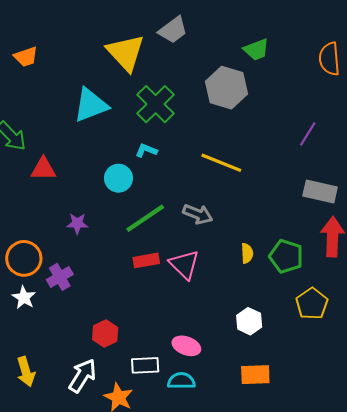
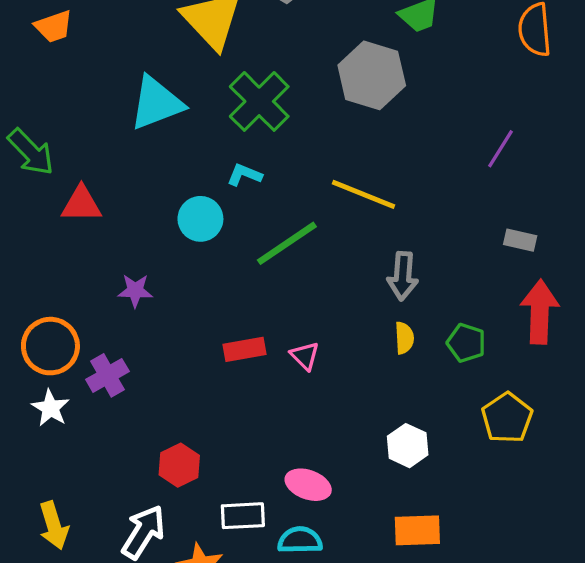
gray rectangle: (320, 192) -> (520, 240), size x0.6
gray arrow: (198, 214) -> (403, 276), moved, turned 72
green line: (145, 218) -> (287, 243), moved
green pentagon: (286, 256) -> (466, 343), size x0.7
pink triangle: (184, 265) -> (305, 356), size x0.6

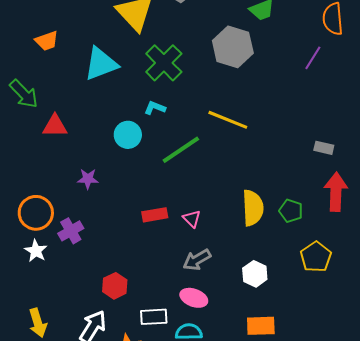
orange trapezoid: (54, 26) -> (47, 41), moved
purple line: (501, 149) -> (313, 58), moved
gray arrow: (403, 276) -> (197, 260), moved, turned 56
yellow semicircle: (404, 338) -> (253, 208), size x1.8

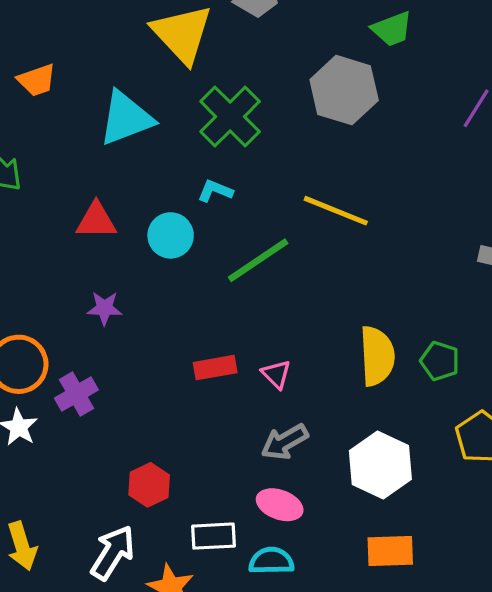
red triangle: (55, 126) -> (96, 221), moved
white hexagon: (255, 274) -> (380, 465), size x1.5

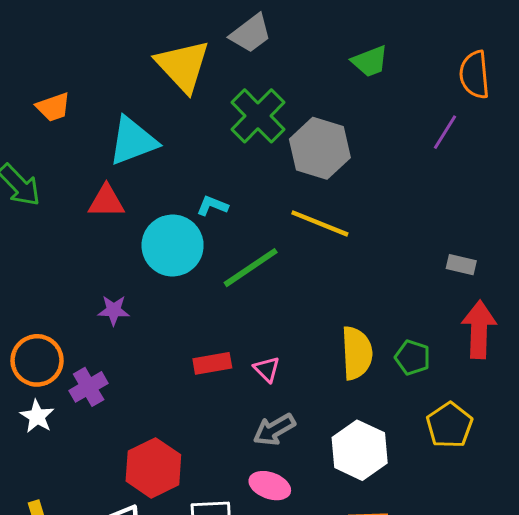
gray hexagon: (344, 90) -> (320, 148), moved
green cross: (230, 117) -> (258, 116), moved
red triangle: (96, 221) -> (106, 201), moved
cyan circle: (171, 235) -> (173, 245), size x1.5
red hexagon: (149, 485) -> (153, 468), size x1.5

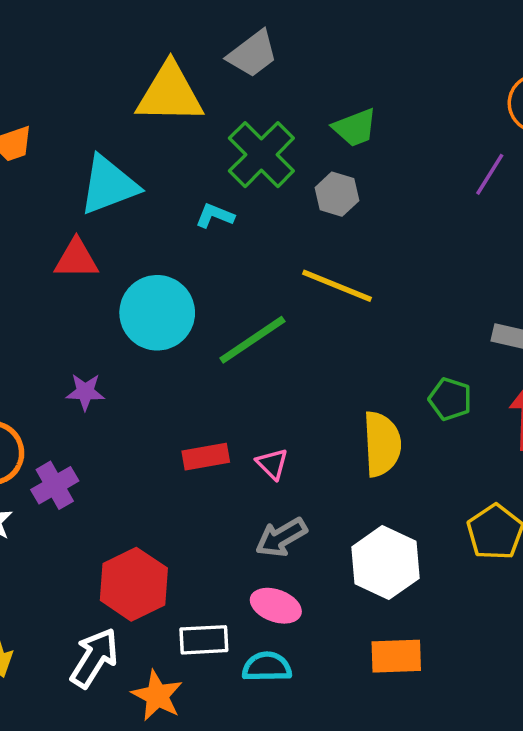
green trapezoid: (370, 61) -> (355, 128), moved
yellow triangle: (183, 66) -> (170, 93), turned -46
gray hexagon: (320, 148) -> (337, 194), size x0.6
cyan L-shape: (212, 206) -> (215, 216), moved
green pentagon: (413, 357) -> (450, 399), moved

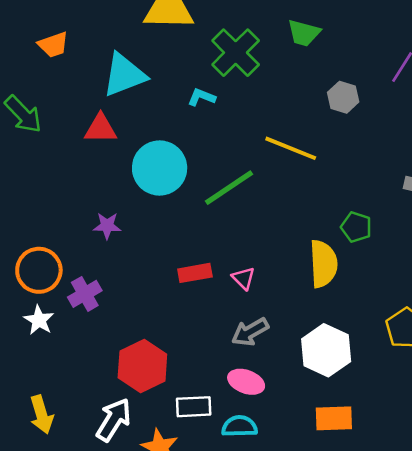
green trapezoid: (355, 128) -> (304, 33), turned 36
gray hexagon: (337, 194) -> (343, 97), moved
green pentagon: (450, 399) -> (356, 227), moved

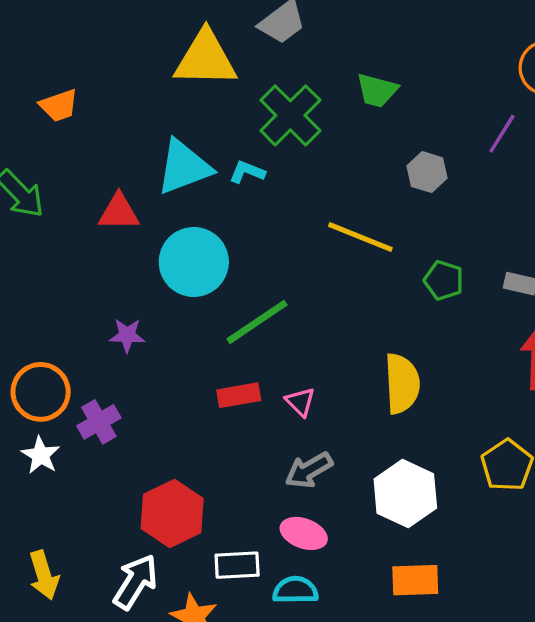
cyan triangle: (124, 75) -> (184, 167), moved
green line: (229, 188) -> (257, 322), moved
green pentagon: (356, 227) -> (444, 280), moved

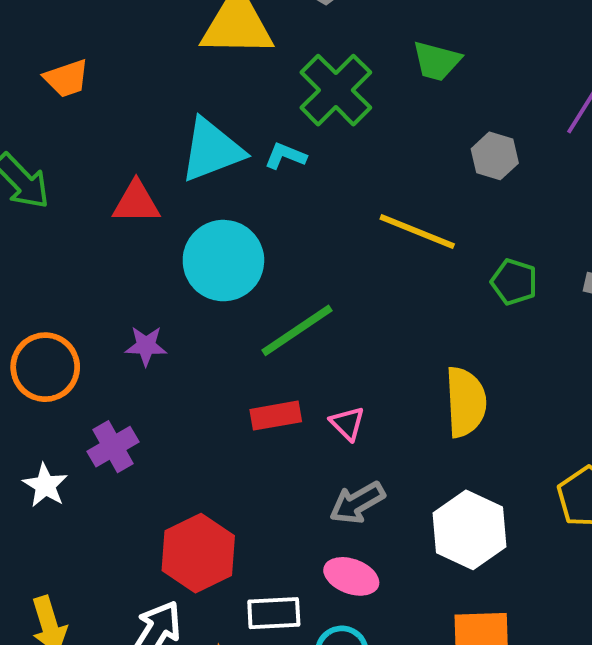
orange circle: (41, 392) -> (45, 367), moved

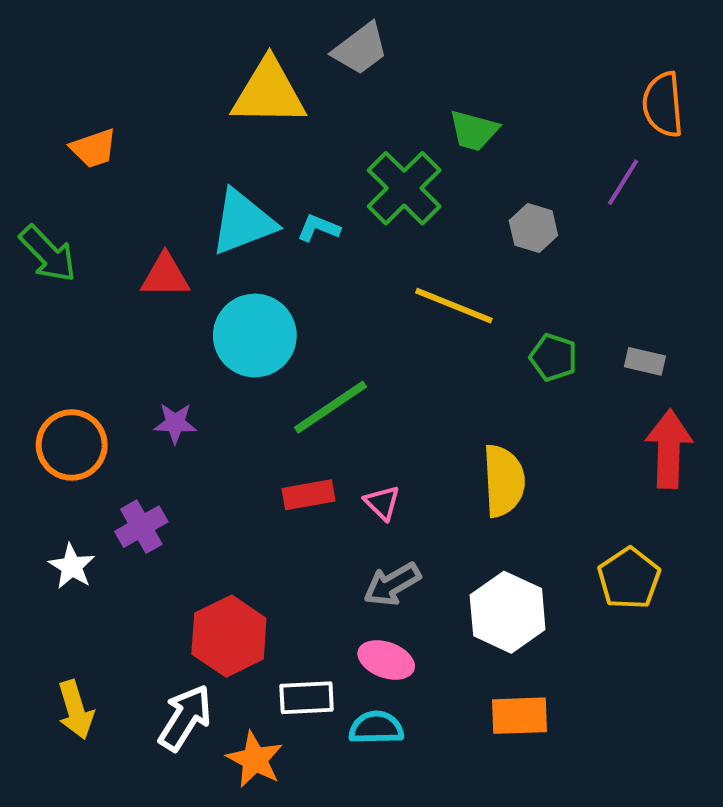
green cross: (336, 90) -> (404, 188), moved

